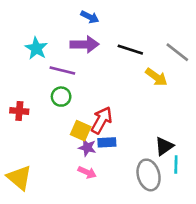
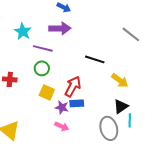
black line: (130, 50) -> (95, 59), moved
yellow arrow: (156, 77) -> (120, 80), moved
yellow square: (81, 131) -> (47, 92), moved

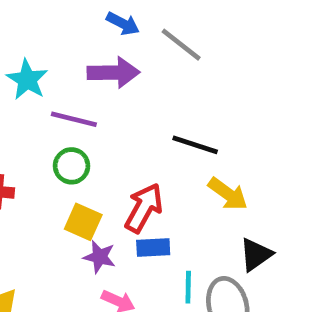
gray line: (131, 34) -> (181, 45), moved
yellow arrow: (120, 80) -> (228, 194), moved
purple star: (62, 107) -> (99, 257), moved
cyan line: (130, 120) -> (188, 287), moved

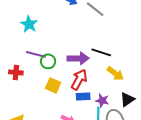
purple arrow: (113, 73) -> (78, 58), moved
purple line: (74, 119) -> (36, 54), moved
purple star: (99, 257) -> (102, 101), moved

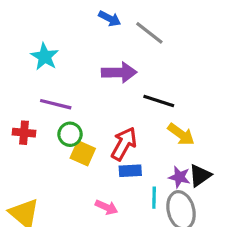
purple arrow: (78, 58) -> (119, 72), moved
green circle: (48, 61) -> (70, 134), moved
purple star: (102, 101) -> (179, 177), moved

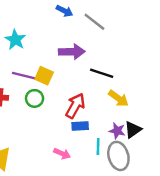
yellow square: (83, 153) -> (44, 76), moved

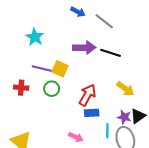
black line: (102, 73) -> (111, 53), moved

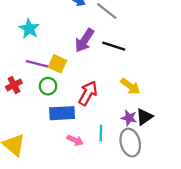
purple arrow: (84, 48) -> (84, 40), turned 125
red cross: (21, 88) -> (14, 85), turned -32
blue rectangle: (92, 113) -> (62, 113), moved, size x1.5
cyan line: (107, 131) -> (101, 133), moved

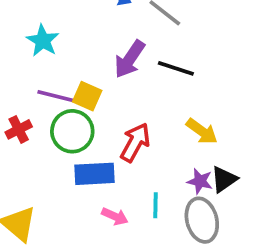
green circle: (48, 86) -> (72, 131), size x1.5

